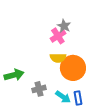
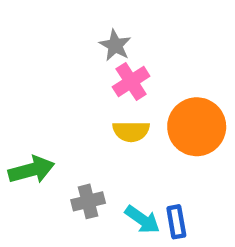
gray star: (64, 26) -> (115, 45), moved
orange circle: (73, 68) -> (197, 127), moved

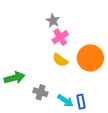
yellow semicircle: (131, 131) -> (60, 60), turned 35
gray cross: (88, 201) -> (40, 92), turned 32

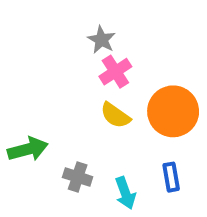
cyan arrow: (65, 101) -> (125, 193), turned 35
blue rectangle: (81, 102) -> (171, 177), moved

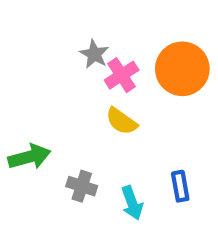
gray star: (101, 40) -> (94, 54), moved
orange circle: (173, 111) -> (182, 69), moved

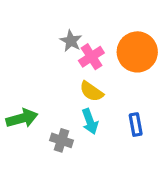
blue rectangle: (180, 186) -> (136, 125), moved
cyan arrow: (132, 203) -> (90, 121), moved

